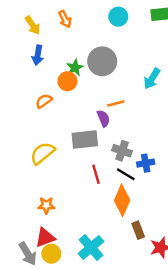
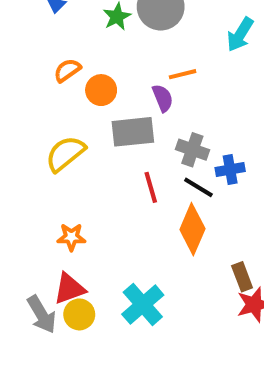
orange circle: (67, 81) -> (101, 90), moved
brown rectangle: (138, 230) -> (242, 277), moved

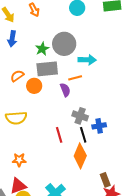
cyan arrow: (240, 34) -> (87, 60), moved, turned -120
gray rectangle: (133, 132) -> (47, 69), moved
yellow semicircle: (65, 154) -> (16, 118), turned -145
black line: (198, 187) -> (83, 135), turned 42

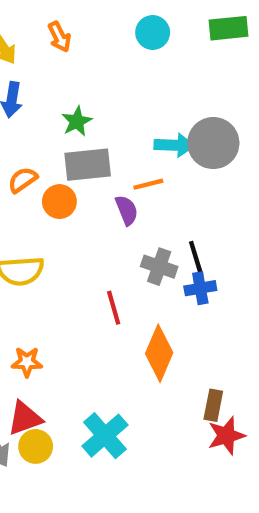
gray circle: (64, 44) -> (213, 143), moved
black line: (83, 135) -> (196, 258), moved
brown rectangle: (105, 180) -> (213, 405), turned 32

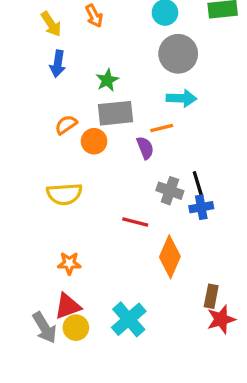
gray circle: (213, 143) -> (178, 54), moved
red line: (114, 308) -> (135, 222), turned -60

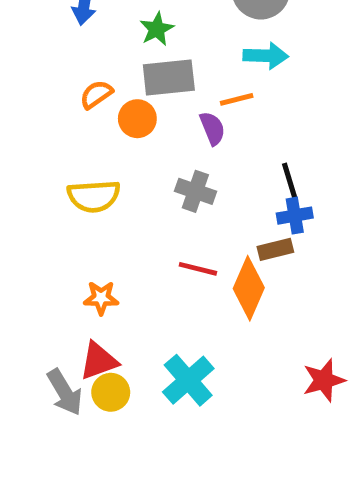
gray cross: (170, 191) -> (195, 191), moved
red line: (135, 222) -> (198, 269), moved
brown rectangle: (211, 296) -> (275, 249), moved, turned 65

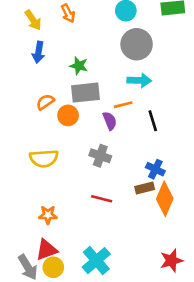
green star: (157, 29) -> (79, 66), turned -30
black line: (290, 182) -> (153, 121), moved
blue cross: (295, 216) -> (155, 169), turned 36
orange diamond: (249, 288) -> (165, 199), moved

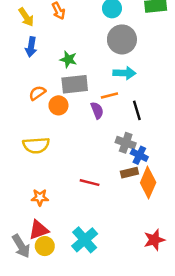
gray cross: (100, 156) -> (126, 143), moved

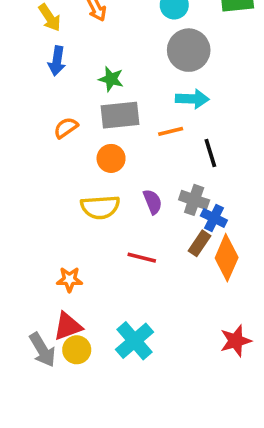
orange circle: (58, 105) -> (111, 158), moved
purple semicircle: (97, 110) -> (153, 202), moved
yellow semicircle: (36, 145) -> (100, 207), moved
brown rectangle: (129, 173) -> (199, 243), turned -42

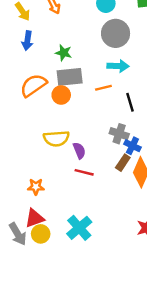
orange semicircle: (66, 128) -> (33, 85), size x1.6
orange circle: (111, 158) -> (61, 95), moved
purple semicircle: (153, 202) -> (79, 151), moved

